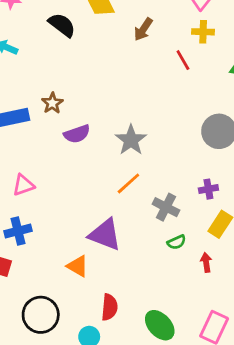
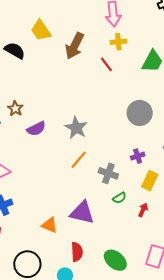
brown arrow: (143, 29) -> (75, 46), size x1.5
purple triangle: (105, 235) -> (82, 213), moved
red arrow: (206, 262) -> (143, 210), turned 40

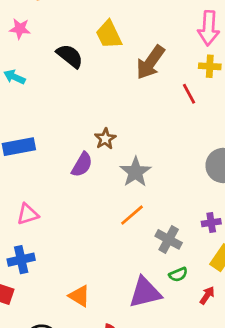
brown star: (15, 109) -> (105, 139), moved
purple semicircle: (36, 129) -> (82, 165), turned -42
purple triangle: (82, 213) -> (145, 292), moved, turned -36

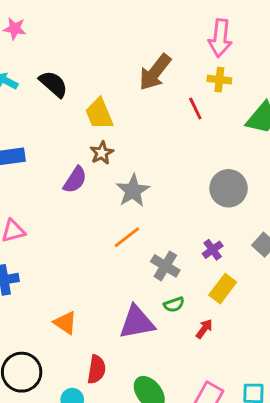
yellow trapezoid: (109, 35) -> (99, 114), moved
black semicircle: (70, 56) -> (53, 84), moved
purple cross: (211, 223) -> (213, 250), turned -30

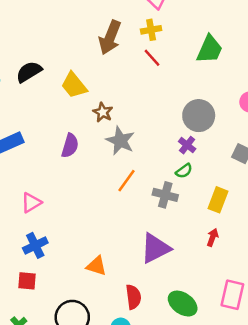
yellow cross: (219, 80) -> (151, 30), moved
black semicircle: (53, 84) -> (29, 72), turned -56
brown star: (102, 153) -> (103, 112), moved
purple cross: (213, 250) -> (187, 145), moved
green semicircle: (174, 305) -> (184, 171), moved

